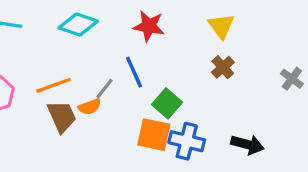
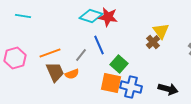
cyan diamond: (78, 24) -> (91, 16), moved
yellow triangle: (221, 26) -> (161, 31), moved
orange semicircle: (90, 107) -> (72, 74), moved

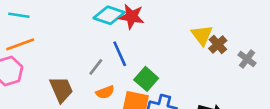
brown cross: (153, 42) -> (218, 44), moved
orange line: (50, 53) -> (20, 44), moved
orange semicircle: (72, 74) -> (105, 92), moved

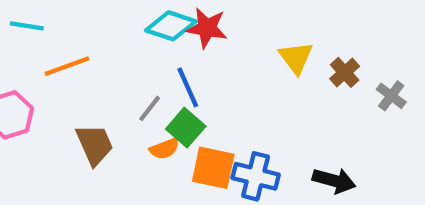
yellow triangle: (202, 35) -> (296, 58), moved
orange line: (20, 44) -> (67, 66), moved
green square: (146, 79) -> (186, 128), moved

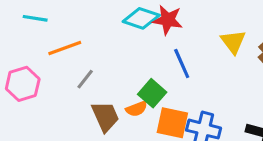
blue line: (188, 87) -> (182, 64), moved
gray line: (150, 108) -> (85, 79), moved
brown trapezoid: (95, 144) -> (105, 117), moved

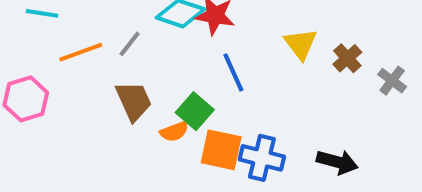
gray line: (85, 79) -> (130, 44), moved
brown trapezoid: (105, 117) -> (134, 101), moved

